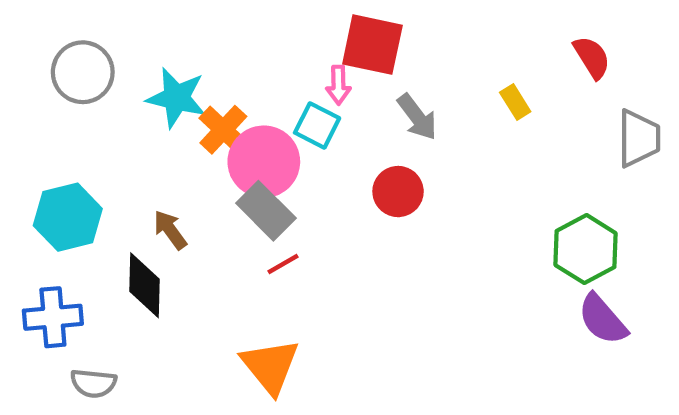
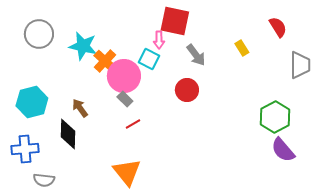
gray rectangle: (266, 211) -> (125, 99), size x0.6

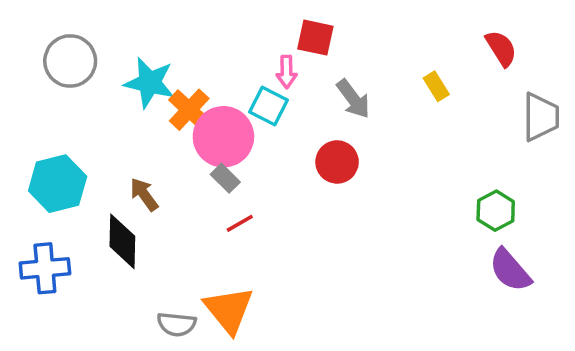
red square: (175, 21) -> (315, 38), size x0.7
green hexagon: (275, 117) -> (496, 211), size x0.7
gray semicircle: (44, 180) -> (177, 324), moved

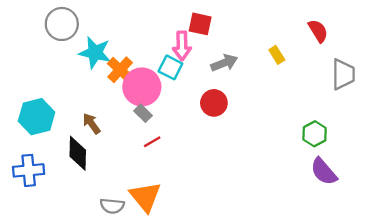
gray circle: (70, 61) -> (62, 24), moved
pink arrow: (287, 72) -> (182, 46), size x1.4
gray arrow: (353, 99) -> (224, 63), turned -75

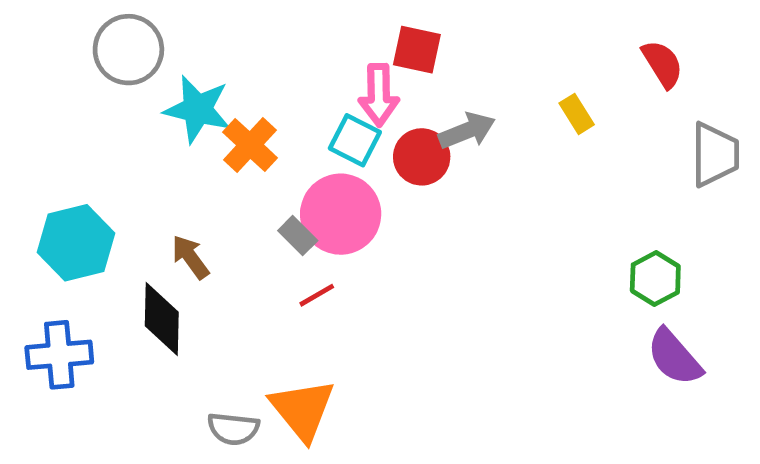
pink circle: (142, 87) -> (341, 214), moved
red circle: (214, 103) -> (422, 157), moved

